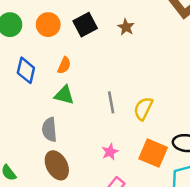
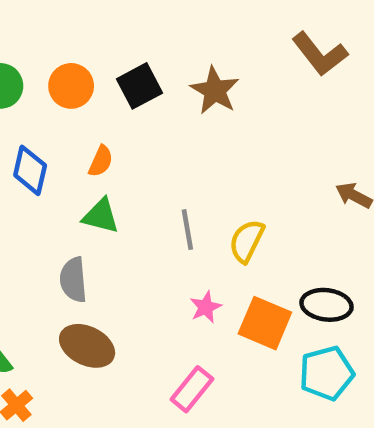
brown star: (126, 27) -> (215, 90), size x1.5
pink star: (110, 152) -> (206, 307), moved
brown ellipse: (57, 165) -> (87, 346), turned -36

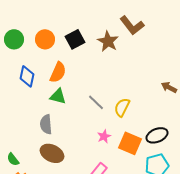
brown L-shape: (320, 54) -> (132, 25), moved
orange semicircle: (101, 161) -> (58, 72), size x1.5
gray line: (187, 230) -> (96, 102), turned -36
black ellipse: (326, 305) -> (157, 135), turned -30

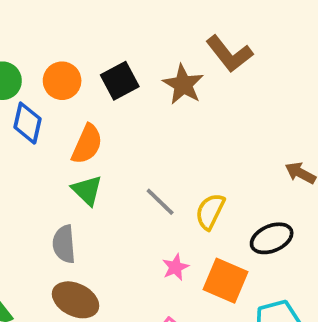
blue diamond: (27, 76) -> (27, 123), moved
green triangle: (58, 96) -> (87, 190), turned 30
black ellipse: (157, 135) -> (272, 238), moved

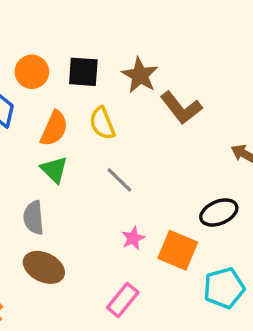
brown L-shape: (229, 54) -> (181, 108), moved
black square: (120, 81) -> (83, 72), turned 32
yellow semicircle: (210, 211) -> (102, 123), moved, turned -48

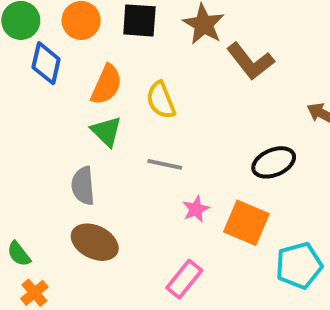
yellow semicircle: (102, 123) -> (161, 100), moved
gray line: (119, 180) -> (165, 164), moved, turned -32
black ellipse: (219, 212) -> (274, 162), moved

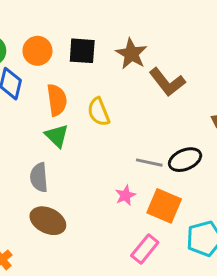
orange semicircle: (106, 85) -> (57, 100), turned -32
gray line: (165, 164) -> (149, 163), moved
pink rectangle: (184, 279) -> (145, 249), moved

